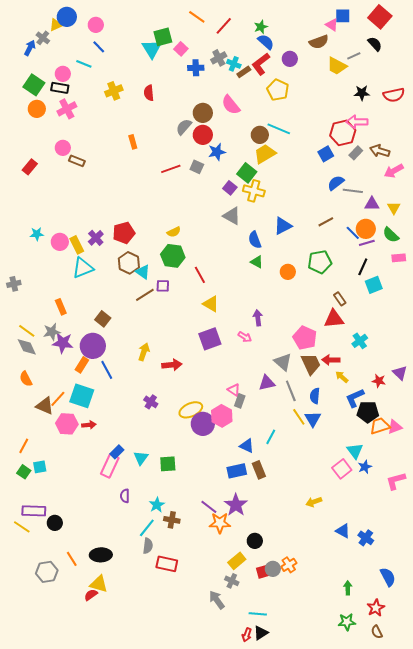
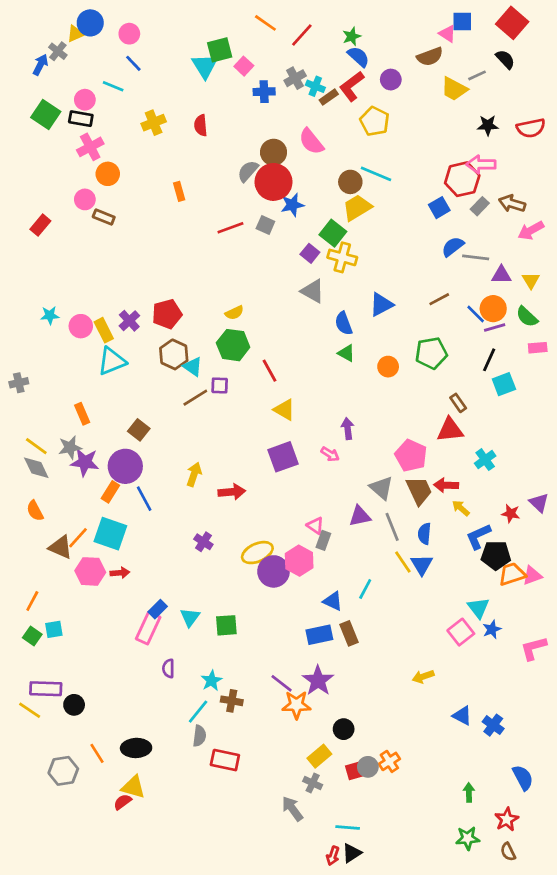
orange circle: (37, 109) -> (108, 174), moved
red circle: (203, 135) -> (274, 182), size x1.4

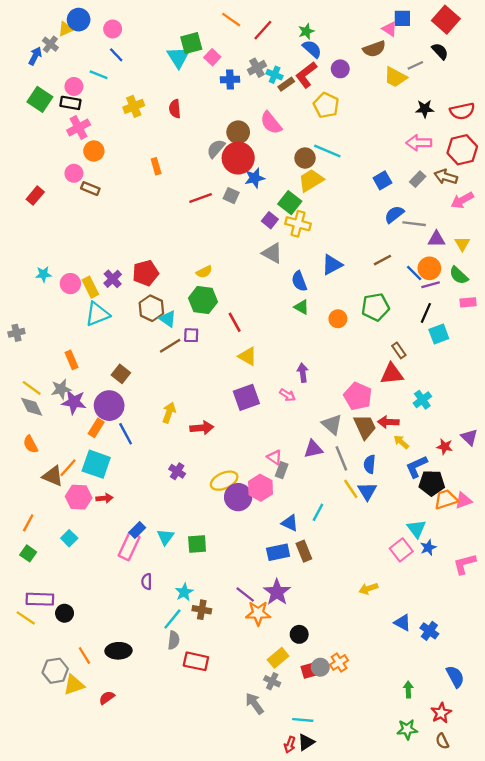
red hexagon: (462, 179) -> (462, 150), moved
cyan square: (54, 629) -> (69, 538), moved, turned -35
yellow triangle: (133, 787) -> (74, 685), moved, turned -35

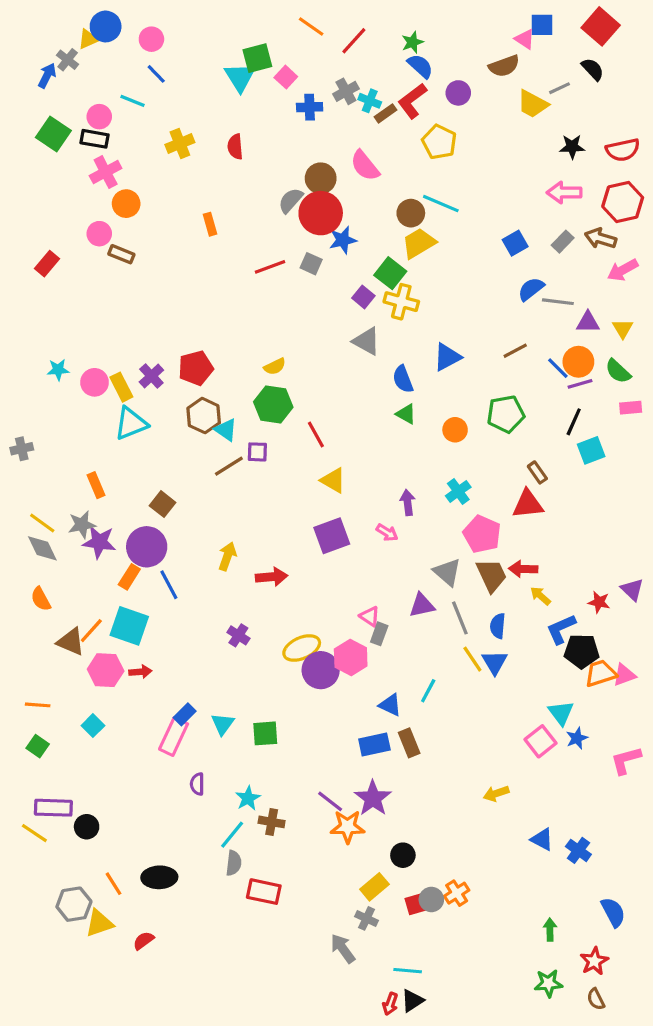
cyan cross: (422, 400) -> (458, 491), moved
orange line: (28, 523) -> (38, 705), turned 66

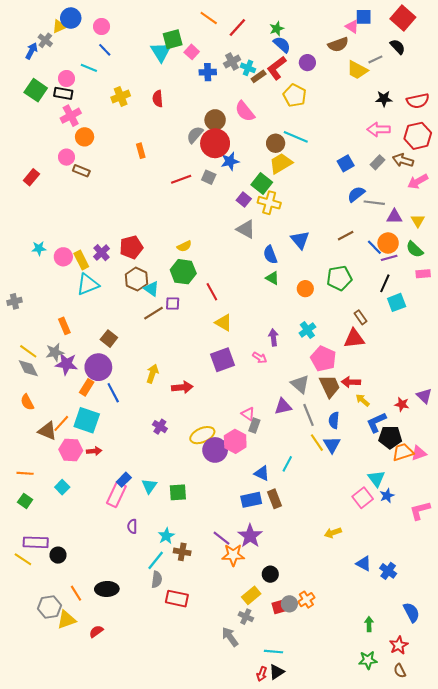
blue triangle: (447, 357) -> (300, 240), turned -42

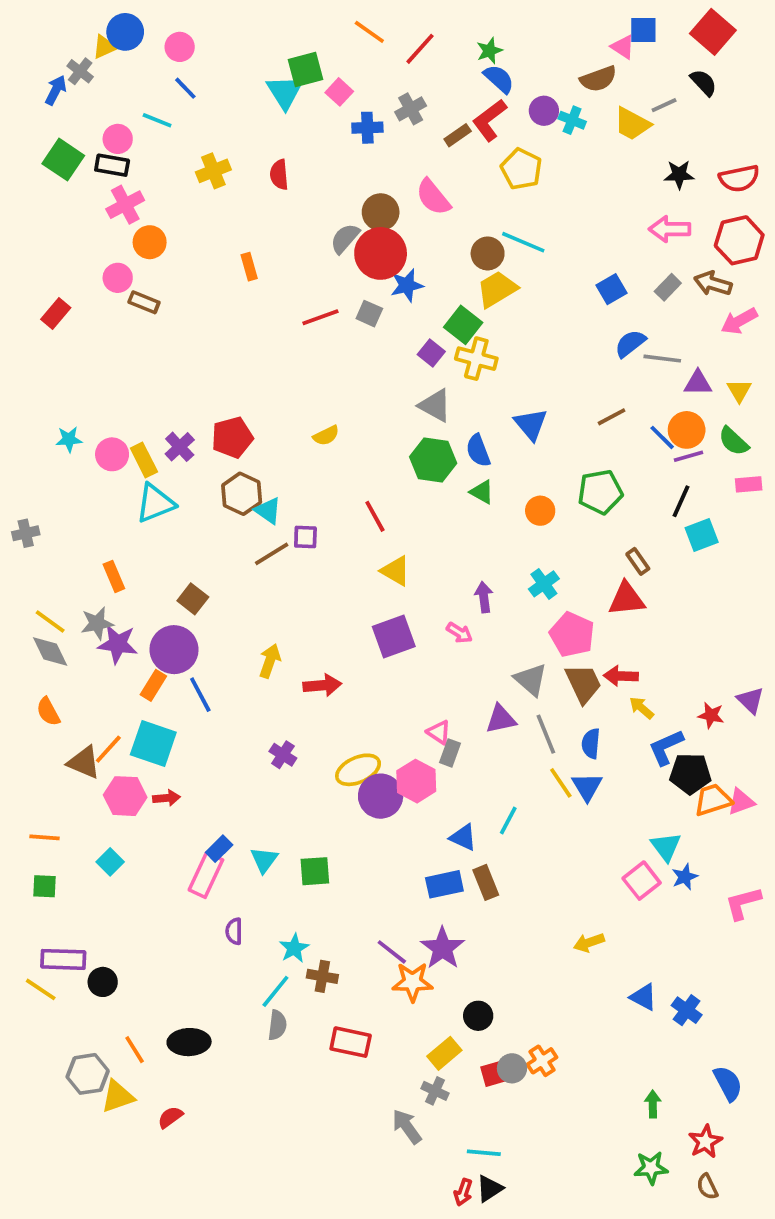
cyan cross: (248, 68) -> (572, 120), moved
green hexagon: (183, 272) -> (433, 460), moved
green square: (25, 501) -> (44, 886), turned -32
red rectangle: (177, 599) -> (351, 1042), moved

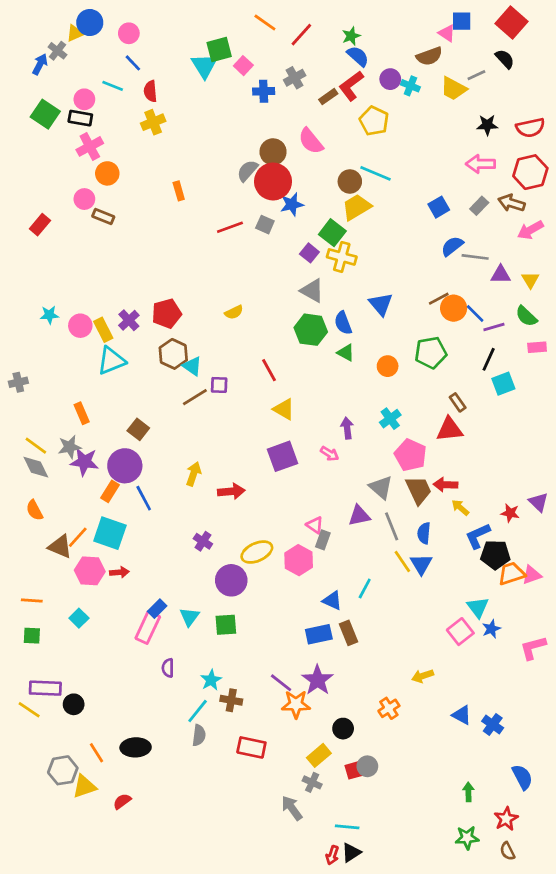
red semicircle: (279, 175) -> (150, 91), moved
orange circle: (687, 430) -> (454, 308), moved
purple circle: (381, 796) -> (231, 580), moved
orange cross: (542, 1061) -> (389, 708), moved

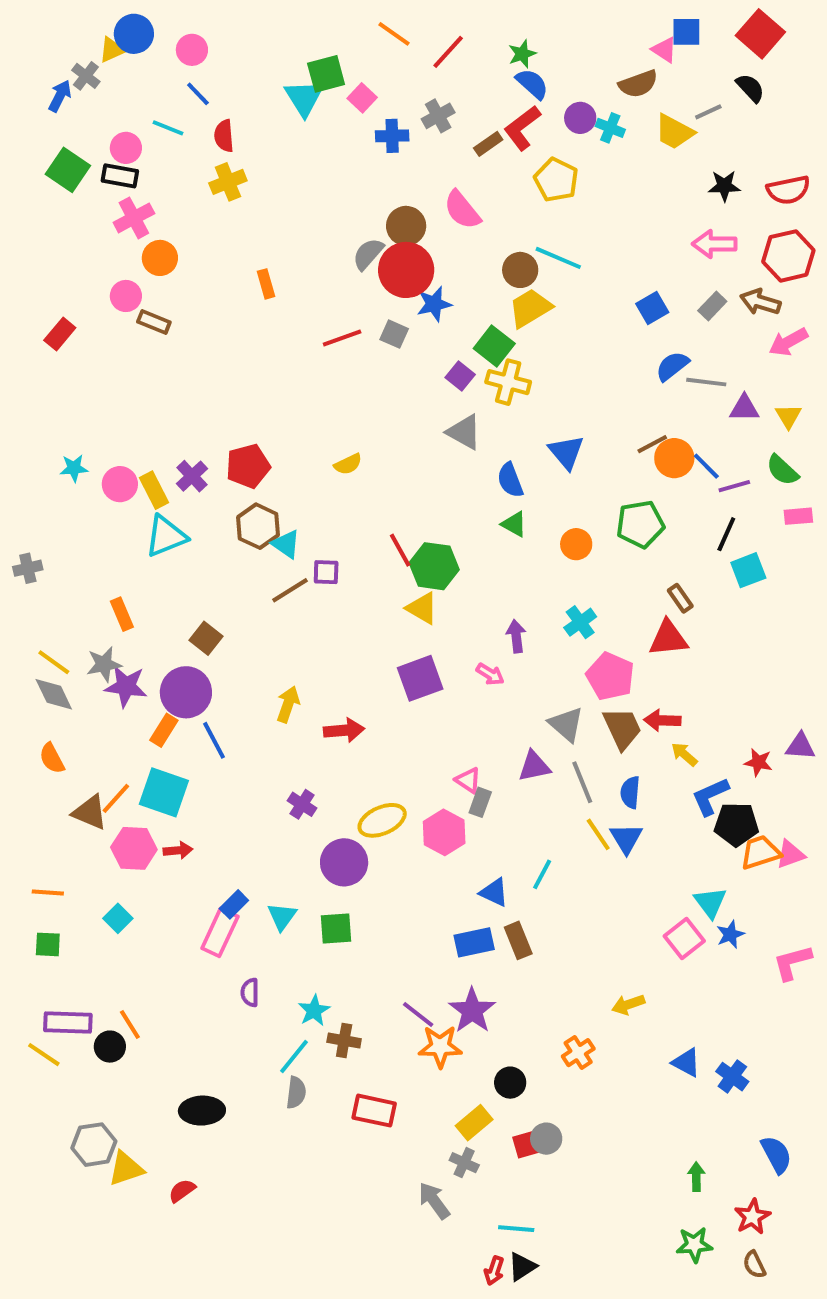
green hexagon: (311, 330) -> (434, 566), moved
purple triangle: (538, 502) -> (800, 746), turned -40
orange line: (97, 753) -> (130, 1025), moved

